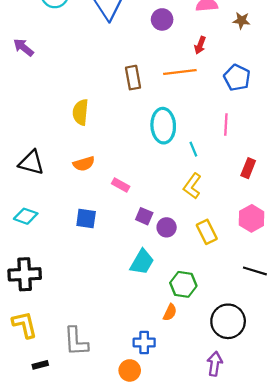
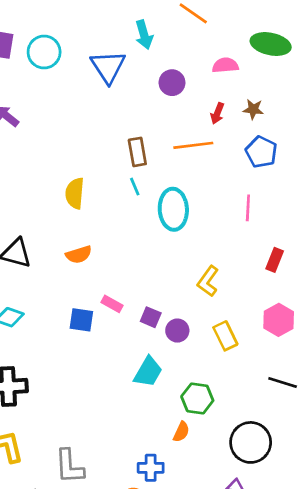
brown star: (241, 21) -> (253, 109), moved
cyan line: (193, 149) -> (135, 187), moved
pink rectangle: (121, 185) -> (112, 304), moved

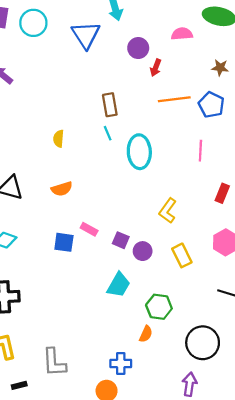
brown star: (253, 109) -> (220, 68), moved
red arrow: (217, 113) -> (156, 68), moved
orange line: (193, 145) -> (174, 99), moved
yellow semicircle: (75, 193) -> (59, 139), size x0.7

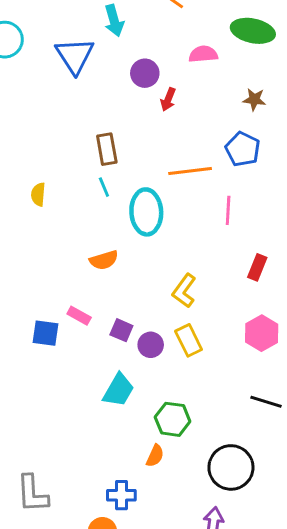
orange line: (174, 99) -> (190, 171), moved
orange semicircle: (62, 189) -> (104, 260), moved
yellow rectangle: (182, 255) -> (189, 340), moved

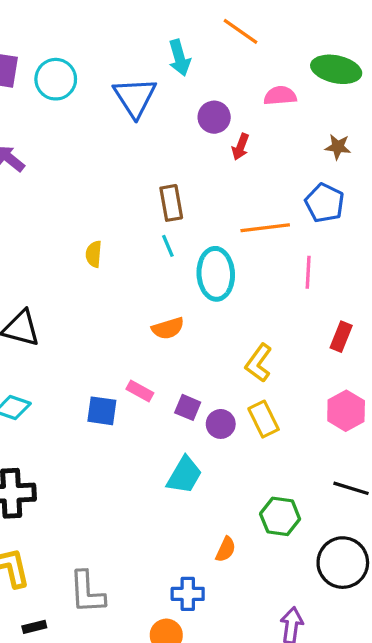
green hexagon: (173, 419) -> (280, 516), moved
black circle: (231, 467) -> (343, 563), moved

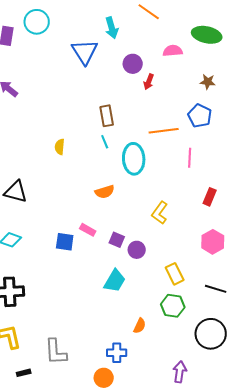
cyan circle: (56, 79) -> (37, 22), moved
yellow rectangle: (264, 419) -> (175, 274), moved

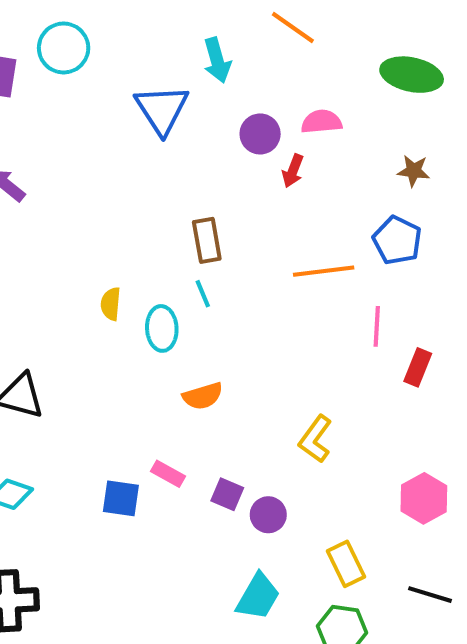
pink semicircle: (173, 51) -> (321, 122), moved
cyan ellipse: (134, 159) -> (162, 328), moved, size x0.7
red rectangle: (210, 197) -> (418, 367), moved
cyan trapezoid: (115, 281) -> (258, 597), moved

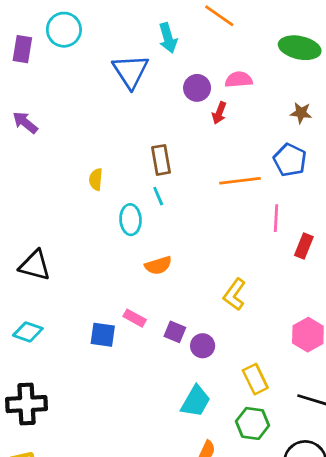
yellow semicircle: (111, 304) -> (96, 179), moved

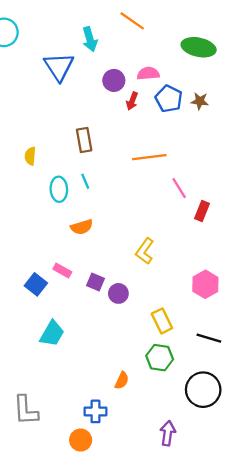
blue pentagon: (290, 160) -> (169, 99), moved
cyan line: (158, 196) -> (85, 181), moved
pink line: (276, 218) -> (179, 188), turned -35
blue square: (103, 335) -> (36, 284), turned 30
cyan trapezoid: (196, 401) -> (52, 334), moved

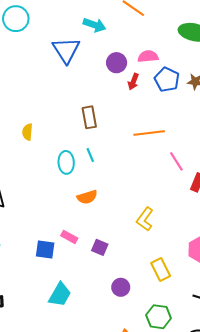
cyan arrow: (90, 39) -> (95, 25), turned -55
yellow semicircle: (30, 156) -> (27, 132), moved
blue square: (36, 284) -> (45, 250), turned -30
purple circle: (118, 293) -> (121, 287), moved
yellow rectangle: (162, 321) -> (161, 269), moved

